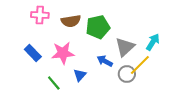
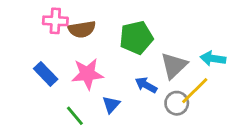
brown semicircle: (71, 21) -> (82, 29), moved
cyan arrow: (153, 42) -> (213, 59), turned -114

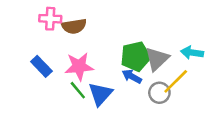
green pentagon: (136, 38) -> (136, 56), moved
blue triangle: (111, 105) -> (100, 94), size x1.5
green line: (75, 116) -> (78, 90), moved

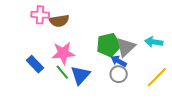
blue rectangle: (41, 66) -> (35, 64), moved
blue arrow: (132, 76) -> (119, 61), moved
yellow line: (176, 81) -> (157, 77), moved
gray circle: (159, 93) -> (119, 74), moved

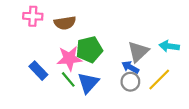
pink cross: (40, 15) -> (33, 16), moved
green pentagon: (109, 45) -> (89, 50), moved
yellow line: (157, 77) -> (159, 79), moved

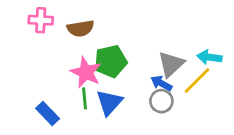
pink star: (69, 58) -> (86, 72), turned 30
blue rectangle: (38, 71) -> (48, 113), moved
green line: (68, 79) -> (85, 98), turned 35
yellow line: (159, 79) -> (197, 81), moved

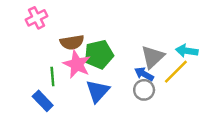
pink cross: (41, 20) -> (37, 18), turned -30
brown semicircle: (80, 28) -> (72, 42), moved
green line: (85, 98) -> (52, 76), moved

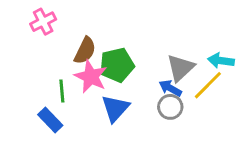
brown semicircle: (72, 42) -> (85, 51), turned -55

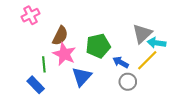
green pentagon: (117, 65) -> (98, 46), moved
gray triangle: (180, 68) -> (142, 34), moved
gray circle: (170, 107) -> (128, 82), moved

